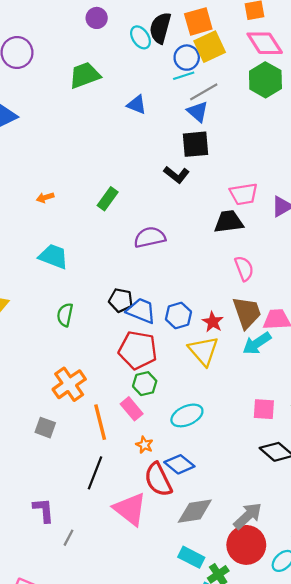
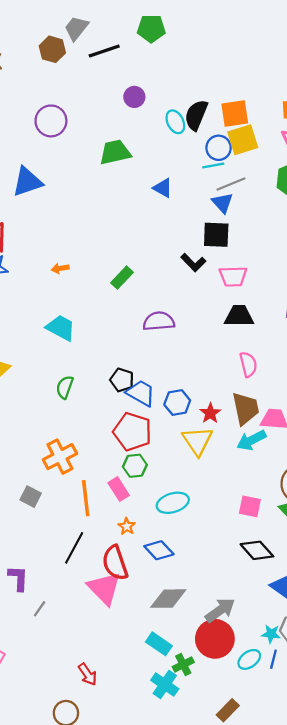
pink trapezoid: (244, 194) -> (233, 276), moved
red semicircle: (158, 480) -> (115, 563), moved

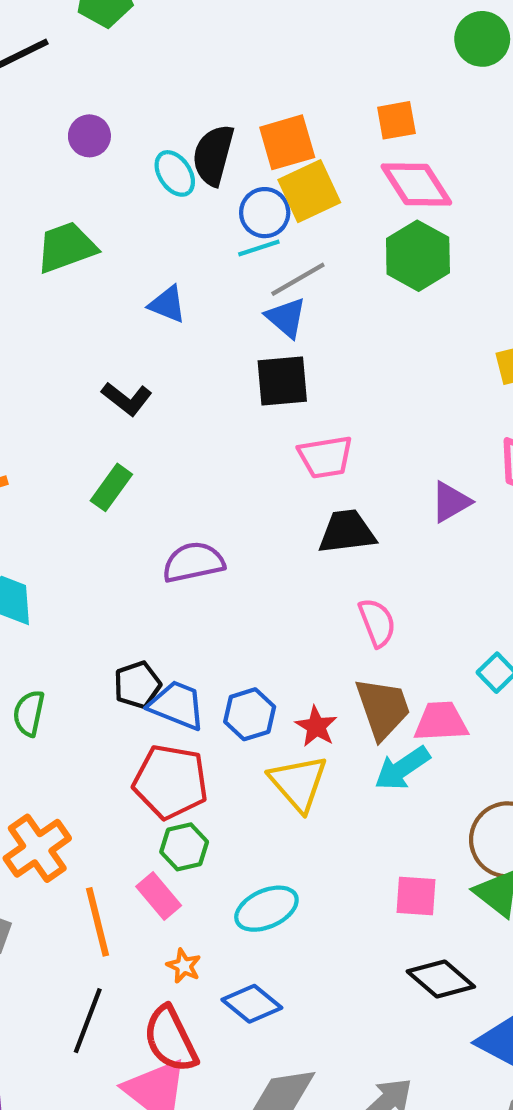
black L-shape: (193, 263) -> (127, 399), moved
black pentagon: (122, 380) -> (137, 685), turned -30

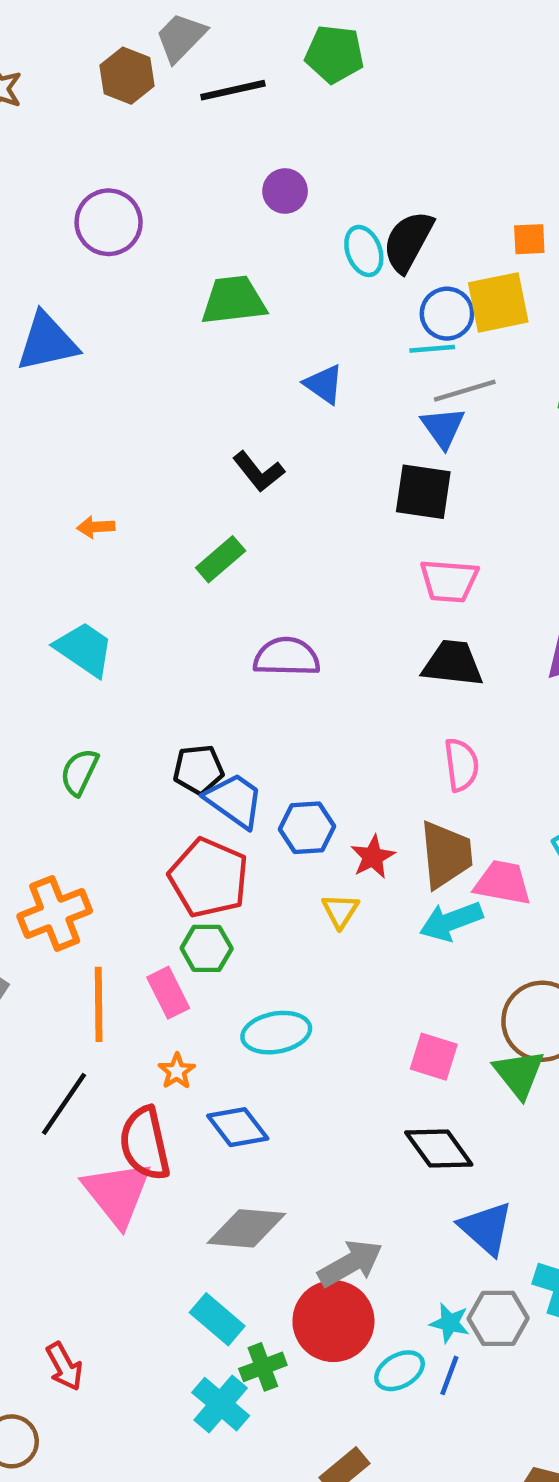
orange square: (287, 142) -> (529, 239), moved, size x0.6
yellow triangle: (298, 783) -> (340, 911), size x0.6

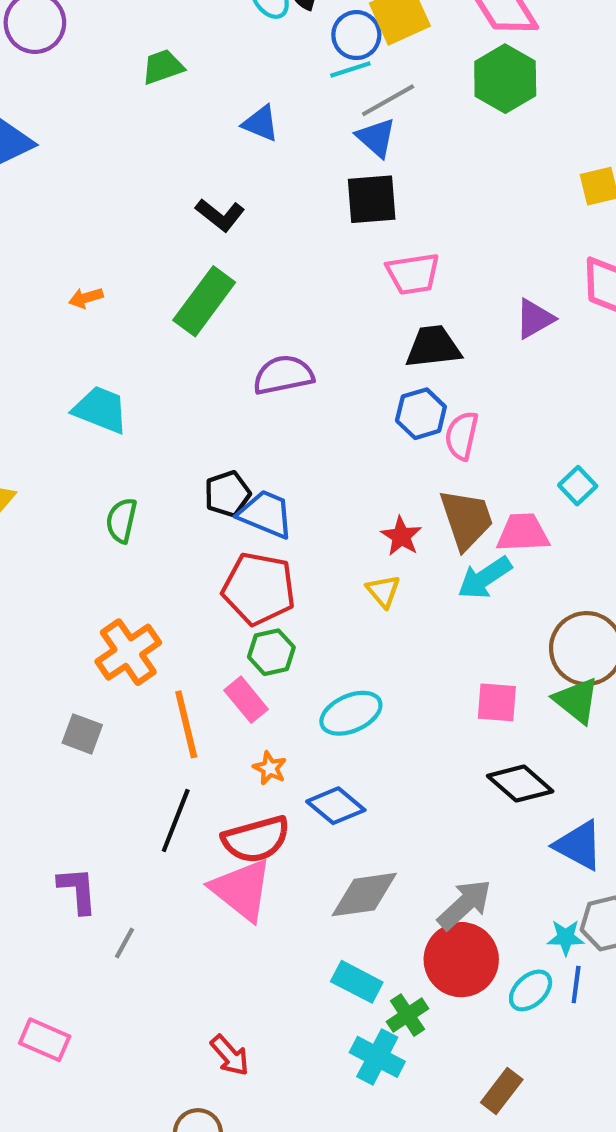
green trapezoid: (234, 300) -> (163, 67), size x0.7
green rectangle: (221, 559) -> (204, 301), size x1.5
pink semicircle: (461, 765) -> (462, 436), turned -147
blue hexagon: (307, 828) -> (421, 414), moved
red semicircle: (145, 1143) -> (256, 839), turned -80

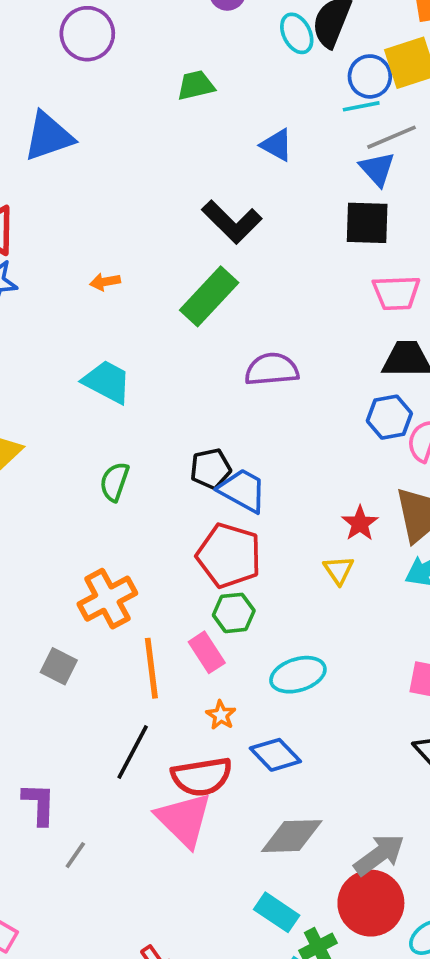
black L-shape: (220, 215) -> (232, 222), size x1.4

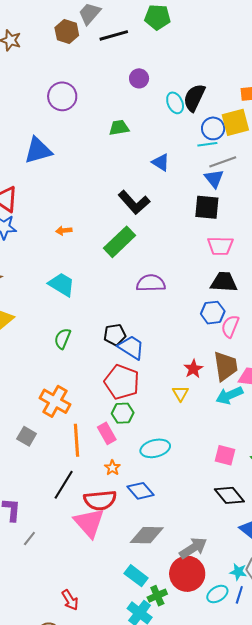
orange cross: (107, 599) -> (55, 401), turned -36

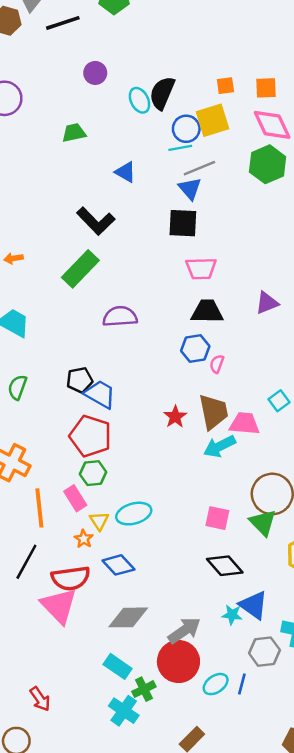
pink semicircle: (230, 326) -> (217, 364), size x0.7
yellow triangle: (180, 393) -> (99, 521), moved
cyan star: (238, 572) -> (232, 615), moved

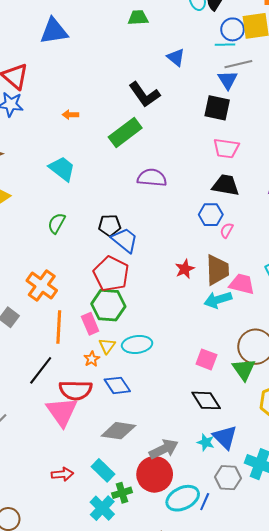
green hexagon: (93, 473) -> (108, 305), size x1.5
cyan ellipse: (216, 684) -> (183, 498), size x1.5
red arrow: (40, 699) -> (62, 474), moved, turned -70

